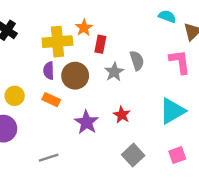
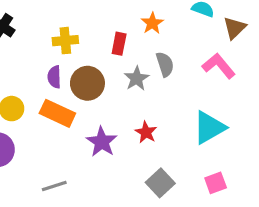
orange star: (84, 28) -> (152, 23), moved
yellow cross: (57, 42) -> (65, 41), size x0.7
pink L-shape: (180, 62) -> (219, 66), turned -32
orange rectangle: (51, 100) -> (57, 113), size x1.5

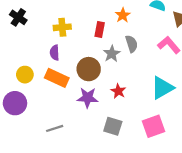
brown circle: (87, 83) -> (89, 69), moved
purple star: (102, 142) -> (88, 98), turned -30
gray square: (160, 183) -> (113, 126), moved, turned -30
pink square: (216, 183) -> (154, 126), moved, size x1.5

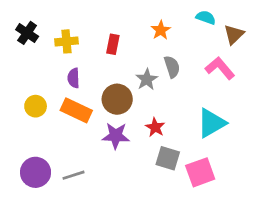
yellow cross: (62, 27) -> (66, 41), moved
red rectangle: (100, 29) -> (113, 44), moved
purple circle: (15, 103) -> (36, 172), moved
gray square: (113, 126) -> (168, 158), moved

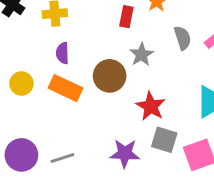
red rectangle: (113, 44) -> (126, 17), moved
gray semicircle: (172, 67) -> (183, 38), moved
red star: (155, 127) -> (151, 106), size x1.4
purple star: (116, 136) -> (125, 153), moved

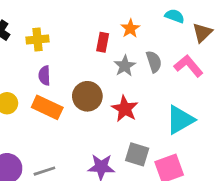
gray star: (142, 55) -> (125, 66), moved
red star: (151, 106) -> (125, 109), moved

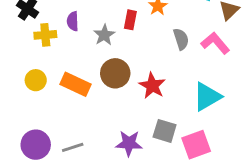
yellow cross: (37, 39) -> (45, 35), moved
gray star: (125, 66) -> (104, 35), moved
purple semicircle: (44, 76) -> (73, 21), moved

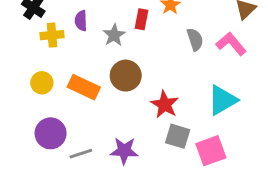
red star: (152, 86) -> (165, 104), moved
purple star: (129, 143) -> (124, 151), moved
purple circle: (36, 145) -> (51, 133), moved

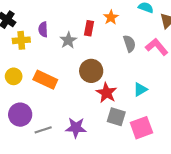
brown circle: (126, 76) -> (91, 71), moved
cyan triangle: (222, 100) -> (140, 89), moved, size x0.6

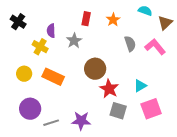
red rectangle: (89, 28) -> (86, 19), moved
yellow cross: (21, 40) -> (40, 47), moved, turned 35
pink square: (141, 128) -> (151, 109), moved

